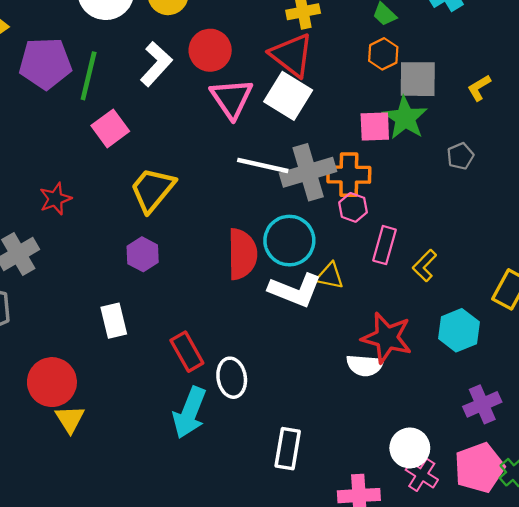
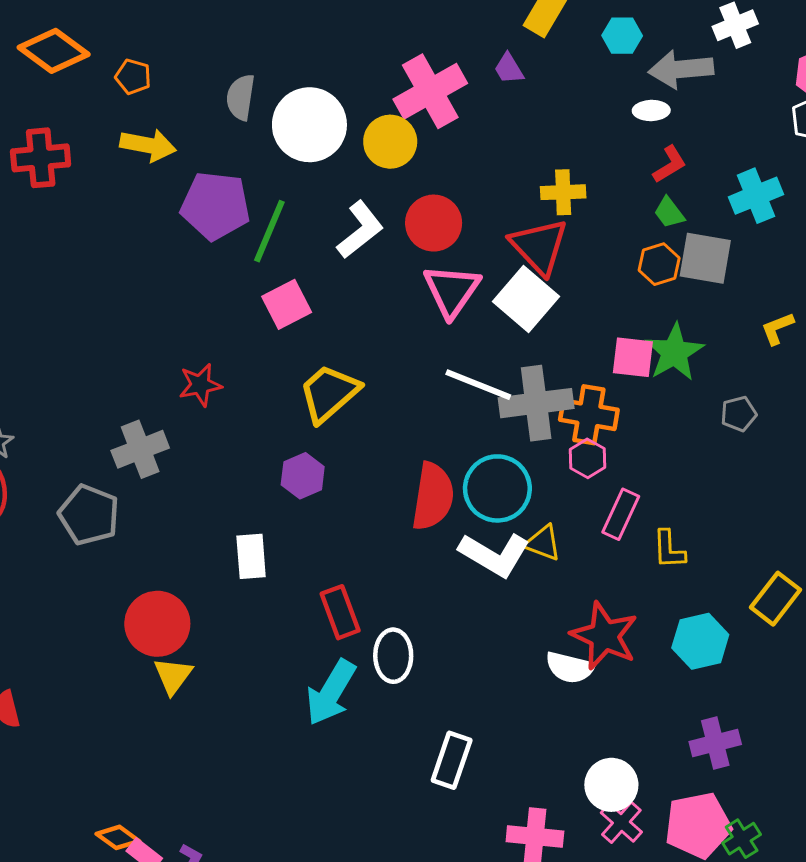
gray square: (418, 79) -> (705, 258), moved
yellow L-shape: (425, 266) -> (669, 549), turned -56

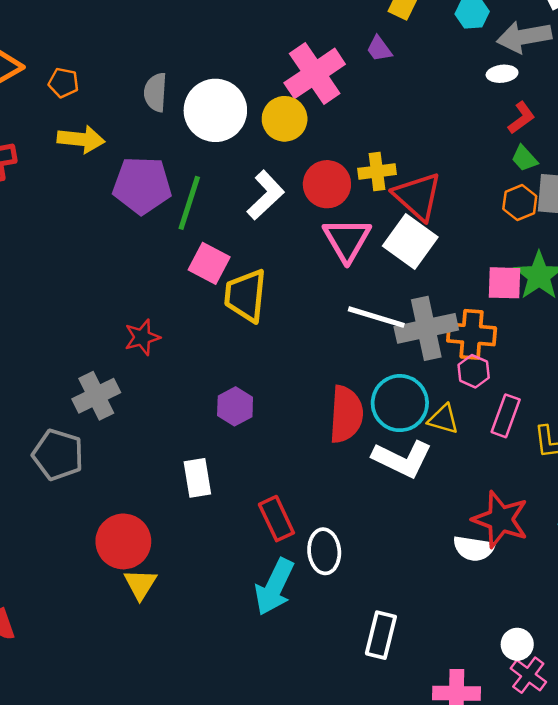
yellow cross: (563, 192) -> (377, 171), moved
pink square: (287, 304) -> (209, 263), turned -30
yellow trapezoid: (329, 393) -> (246, 295), moved, turned -38
yellow triangle: (543, 543) -> (443, 419), moved
white circle: (611, 785) -> (517, 644), size x0.7

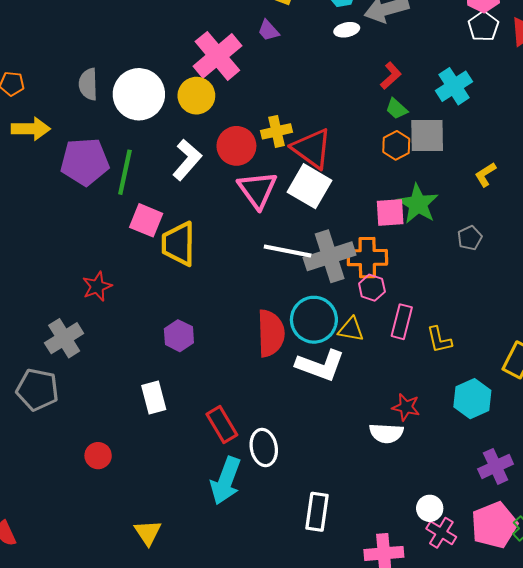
white ellipse: (502, 74) -> (347, 30), moved
red star: (501, 519) -> (406, 407), size x0.6
red circle: (123, 541) -> (98, 456), size x0.6
yellow triangle: (140, 584) -> (148, 533), moved

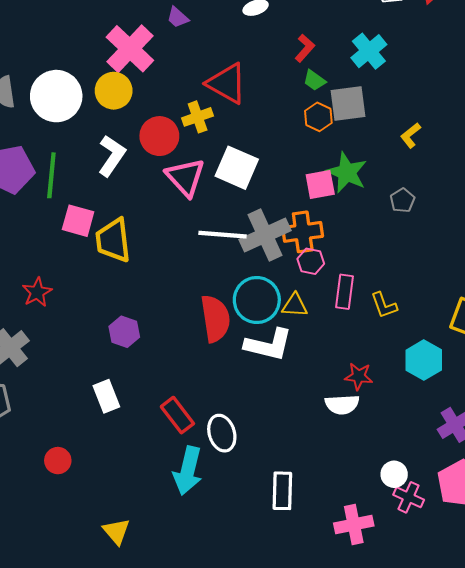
red triangle: (312, 148) -> (227, 83), moved

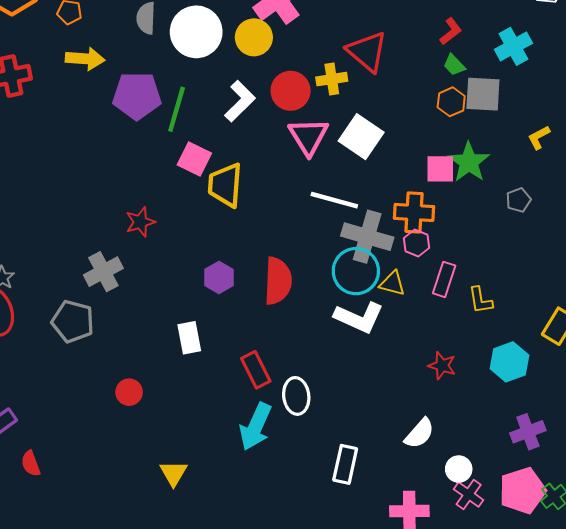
gray cross: (265, 235) -> (367, 237), moved, turned 30
red semicircle: (215, 319) -> (278, 281), moved
white semicircle: (342, 404) -> (420, 433), moved, turned -56

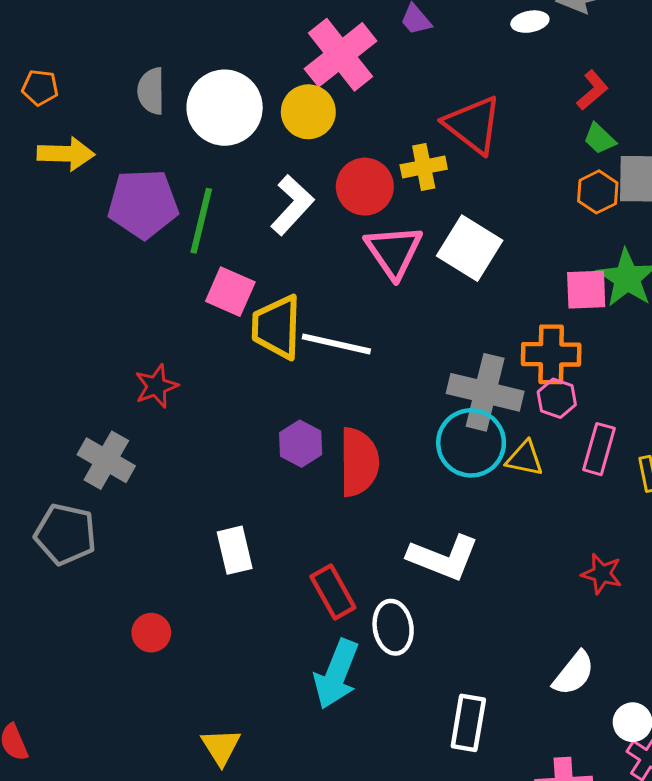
white line: (334, 200) -> (336, 344), moved
gray cross: (103, 272) -> (106, 460), turned -30
purple hexagon: (219, 277) -> (301, 444), moved
white L-shape: (359, 317) -> (443, 558), moved

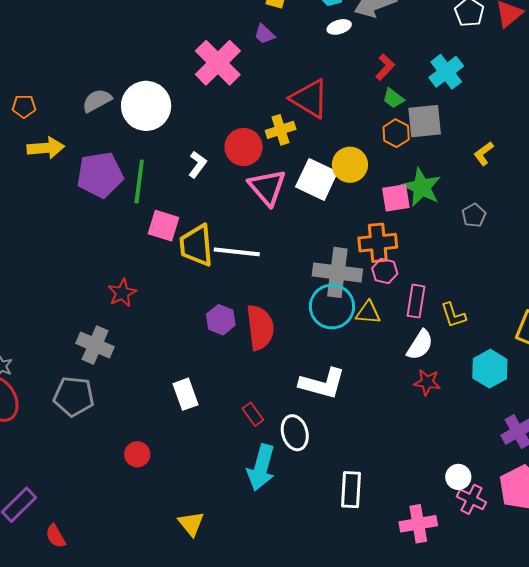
gray semicircle: (151, 91) -> (97, 100), turned 68
yellow circle: (308, 112) -> (350, 165), moved
white L-shape: (292, 205) -> (197, 164), size x0.7
red rectangle: (333, 592) -> (253, 414), size x0.7
white semicircle: (574, 673) -> (420, 345), moved

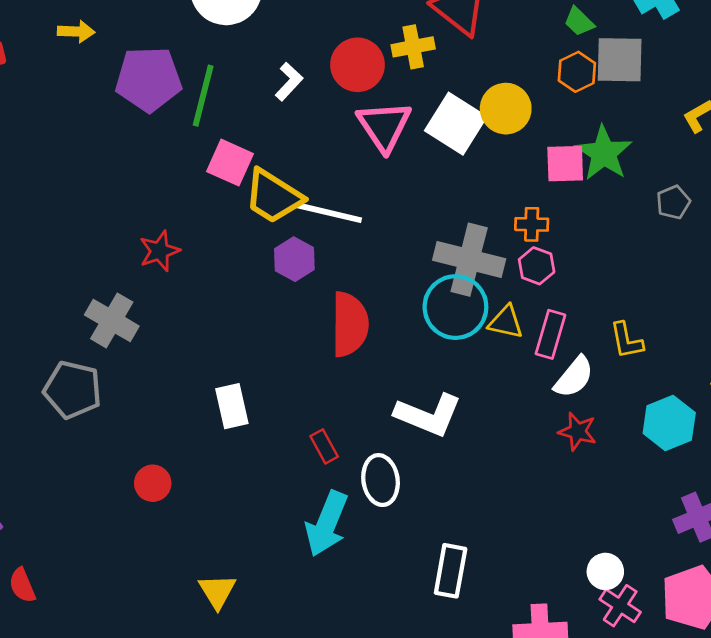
yellow arrow: (46, 148) -> (76, 31), size x0.7
orange cross: (378, 243) -> (532, 224), size x0.6
yellow trapezoid: (196, 245) -> (273, 196), turned -60
pink rectangle: (416, 301) -> (550, 334), moved
purple hexagon: (221, 320) -> (294, 259), moved

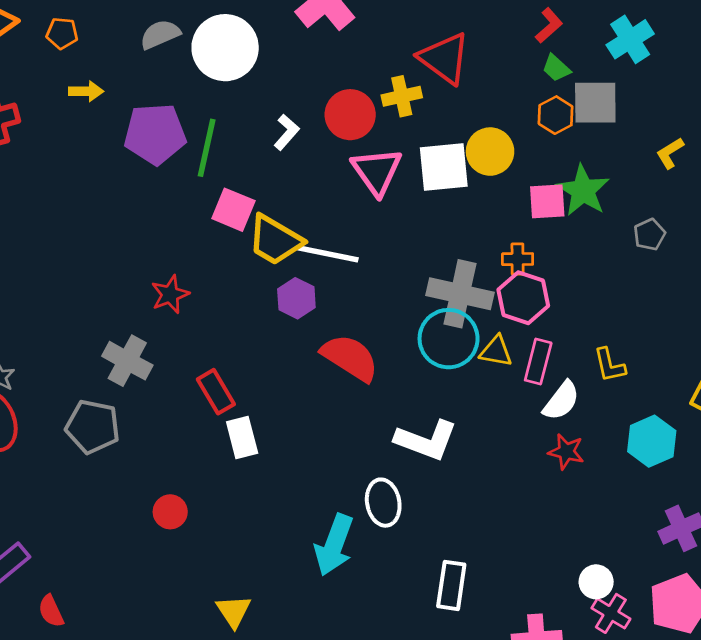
white square: (456, 124) -> (444, 167), turned -36
pink hexagon: (537, 266) -> (523, 298), size x1.5
red semicircle: (350, 324) -> (350, 358), turned -56
red rectangle: (324, 446) -> (216, 392), moved, size x1.4

